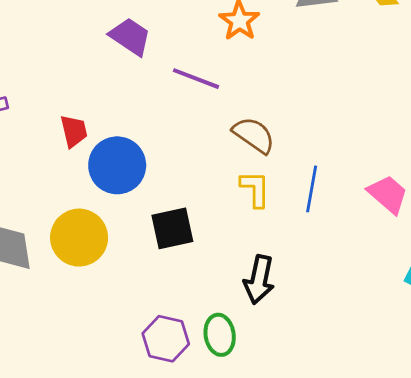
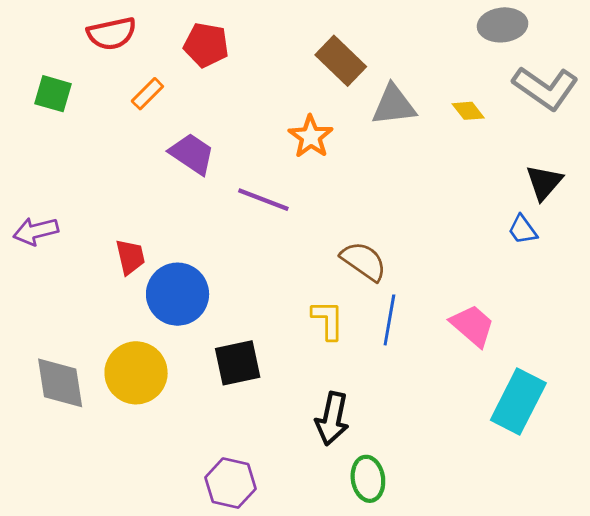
brown semicircle: (254, 135) -> (364, 261), moved
green ellipse: (220, 335) -> (368, 479), moved

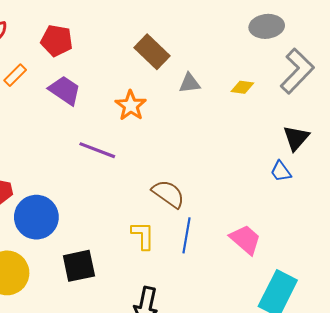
gray L-shape: (545, 88) -> (297, 71), turned -81
gray triangle: (394, 105) -> (190, 83), size x0.7
yellow diamond: (468, 111) -> (242, 87), turned -45
purple trapezoid: (192, 154) -> (65, 90), moved

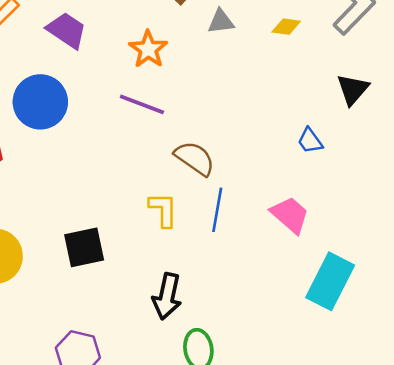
purple line: (97, 150) -> (142, 104), moved
blue trapezoid: (281, 171) -> (310, 141), moved
blue circle: (36, 217) -> (40, 102), moved

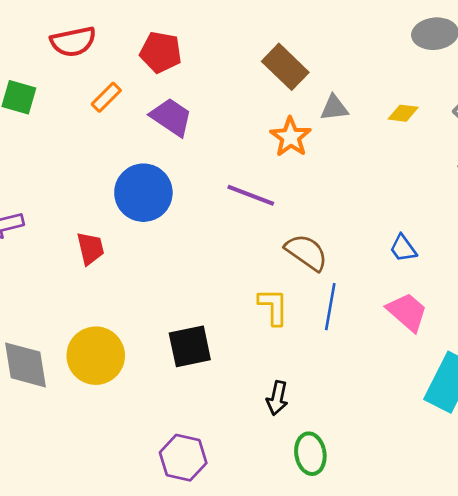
orange star: (148, 49) -> (291, 137), moved
blue trapezoid: (310, 141) -> (403, 248), moved
black arrow: (167, 296) -> (277, 398), size x0.7

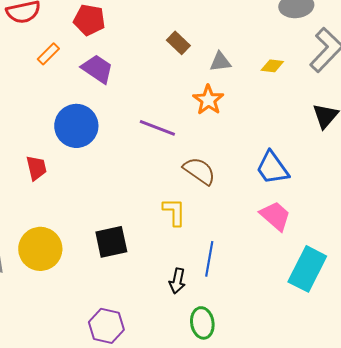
brown rectangle: (285, 67) -> (178, 43), moved, size x0.7
orange star: (291, 137) -> (208, 100), moved
blue trapezoid: (403, 248) -> (272, 168), size x1.6
blue line: (330, 307) -> (209, 259), moved

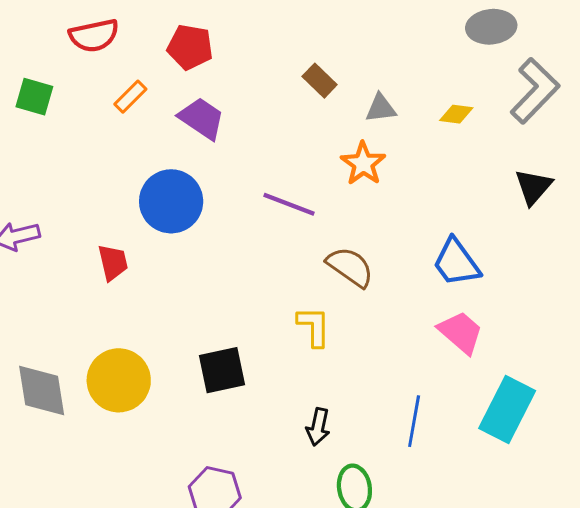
blue line: (209, 259) -> (414, 421), moved

